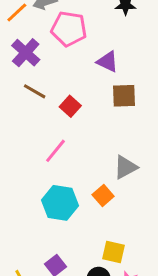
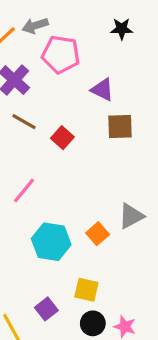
pink line: (55, 151) -> (24, 190), moved
gray triangle: (125, 167) -> (131, 216), moved
yellow square: (113, 252) -> (86, 290), moved

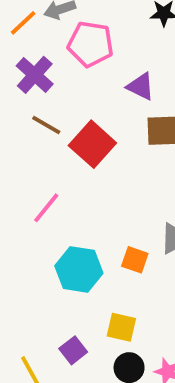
red square: (62, 138) -> (92, 144), size x1.6
orange square: (98, 234) -> (135, 260), turned -30

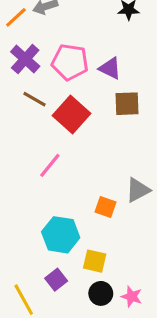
pink pentagon: (91, 44) -> (70, 62), moved
pink line: (46, 208) -> (50, 165), moved
cyan hexagon: (79, 269) -> (61, 235), moved

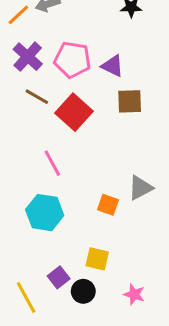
pink line: (50, 165) -> (52, 163), turned -68
cyan hexagon: (61, 235) -> (45, 213), moved
black circle: (101, 293) -> (83, 291), moved

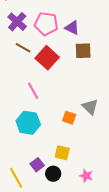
gray triangle: (140, 188) -> (90, 107), turned -48

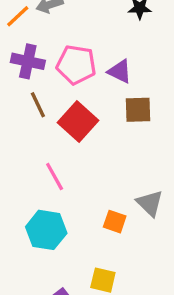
purple cross: (17, 22) -> (28, 61), turned -30
brown line: (23, 48) -> (38, 105), turned 35

